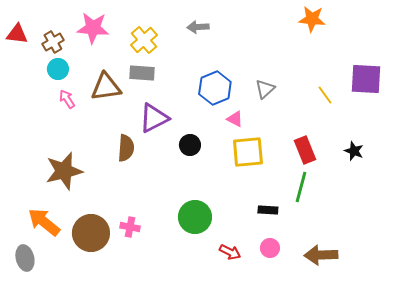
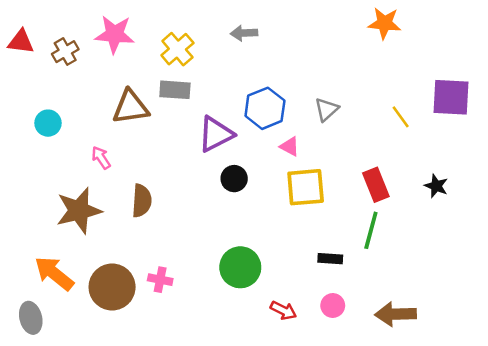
cyan circle: (58, 69) -> (48, 123), moved
pink arrow: (67, 99) -> (101, 158), moved
purple triangle: (154, 118) -> (216, 134), moved
brown semicircle: (126, 148) -> (142, 201), moved

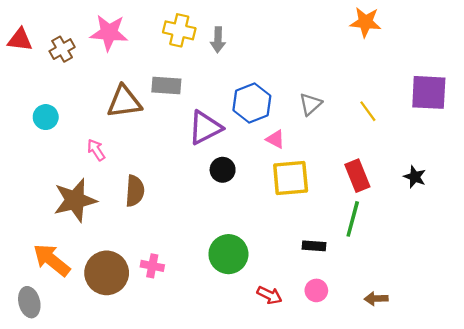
gray arrow: (244, 33) -> (218, 40), moved, turned -85
yellow cross: (177, 49) -> (179, 30), moved, turned -36
yellow line: (401, 117) -> (368, 111), moved
brown arrow: (396, 314) -> (376, 299), size x0.6

